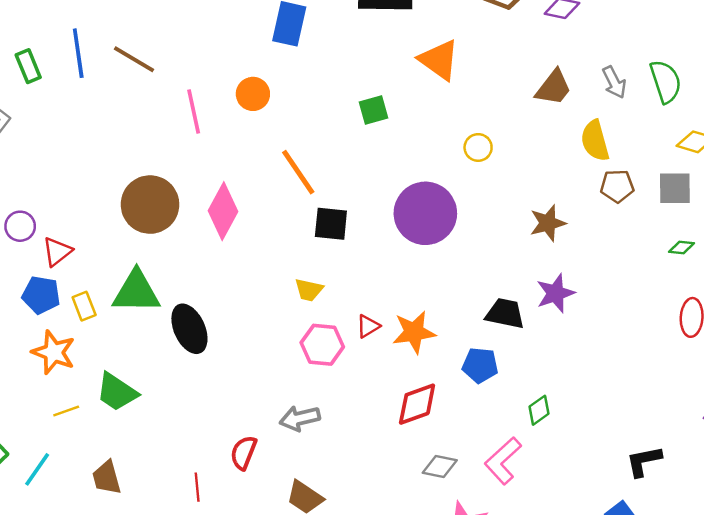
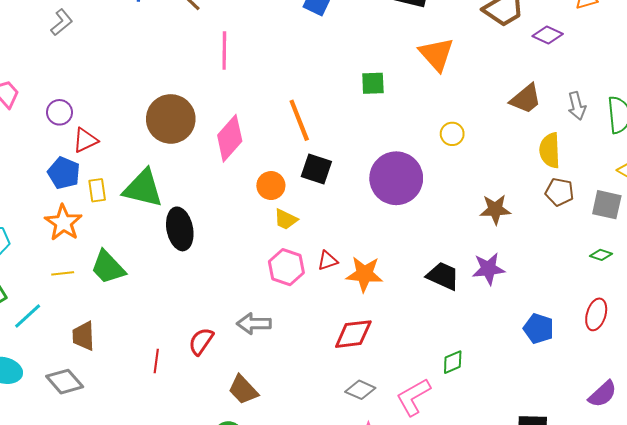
orange circle: (253, 94) -> (271, 186), moved
blue pentagon: (480, 365) -> (539, 329), moved

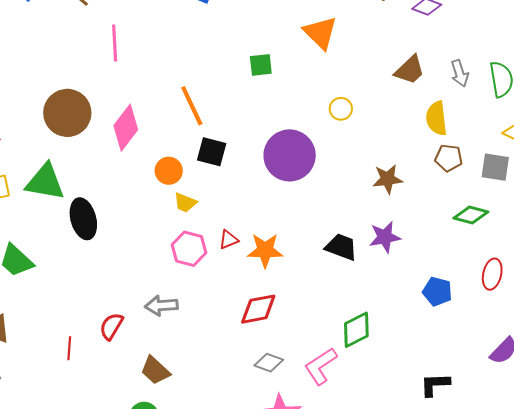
green diamond: (601, 255) -> (471, 215), moved, size x1.6
green diamond: (453, 362) -> (356, 330), size x1.5

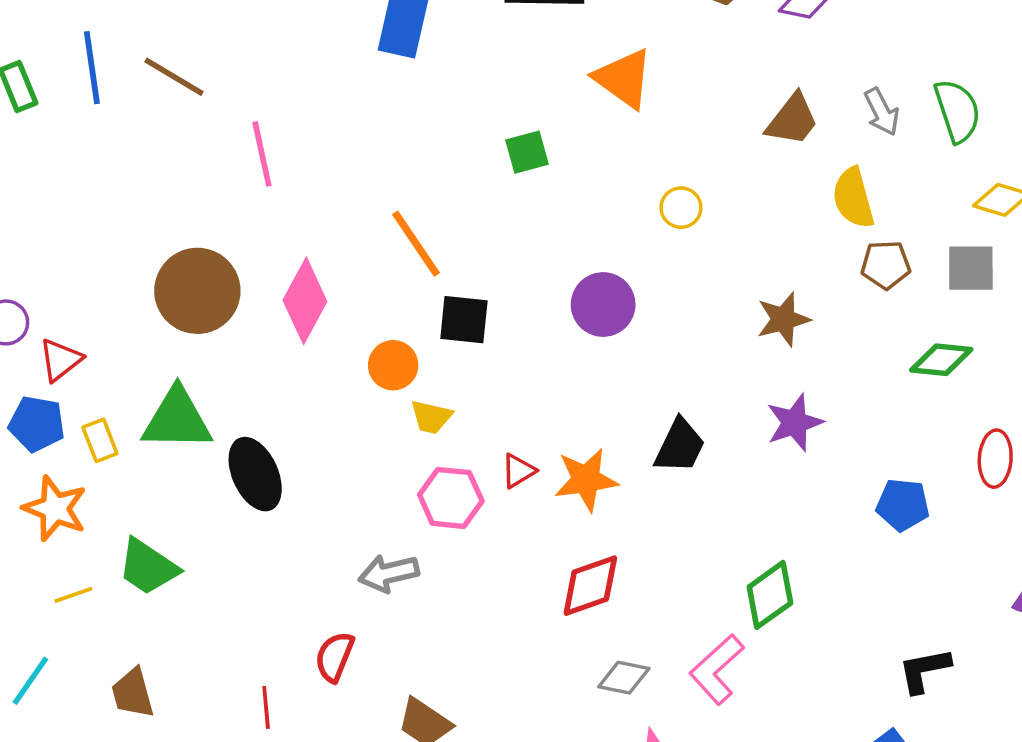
purple circle: (290, 155) -> (603, 305), size x0.7
black trapezoid: (341, 247) -> (680, 446), moved, turned 104
gray arrow: (161, 306) -> (389, 573), moved

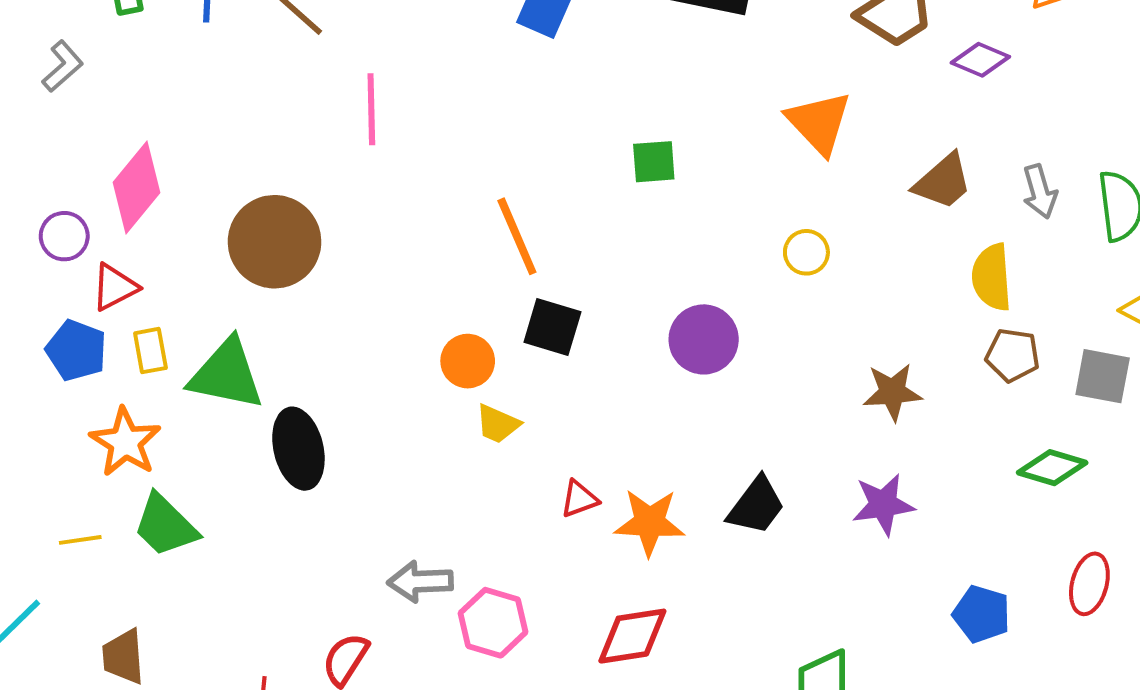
orange triangle: (624, 78) -> (819, 123), moved
pink diamond: (305, 301) -> (137, 187), moved
yellow rectangle: (100, 440) -> (150, 351), moved
pink hexagon: (451, 498) -> (493, 623), moved
orange star: (55, 508) -> (125, 442), moved

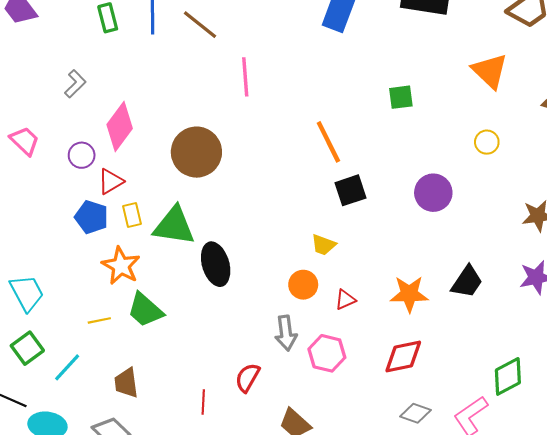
gray L-shape: (63, 66) -> (75, 84), moved
black square: (552, 327) -> (351, 190), turned -32
orange circle: (468, 361) -> (303, 285), moved
red triangle: (579, 499) -> (345, 300), moved
gray arrow: (420, 582) -> (286, 333), turned -92

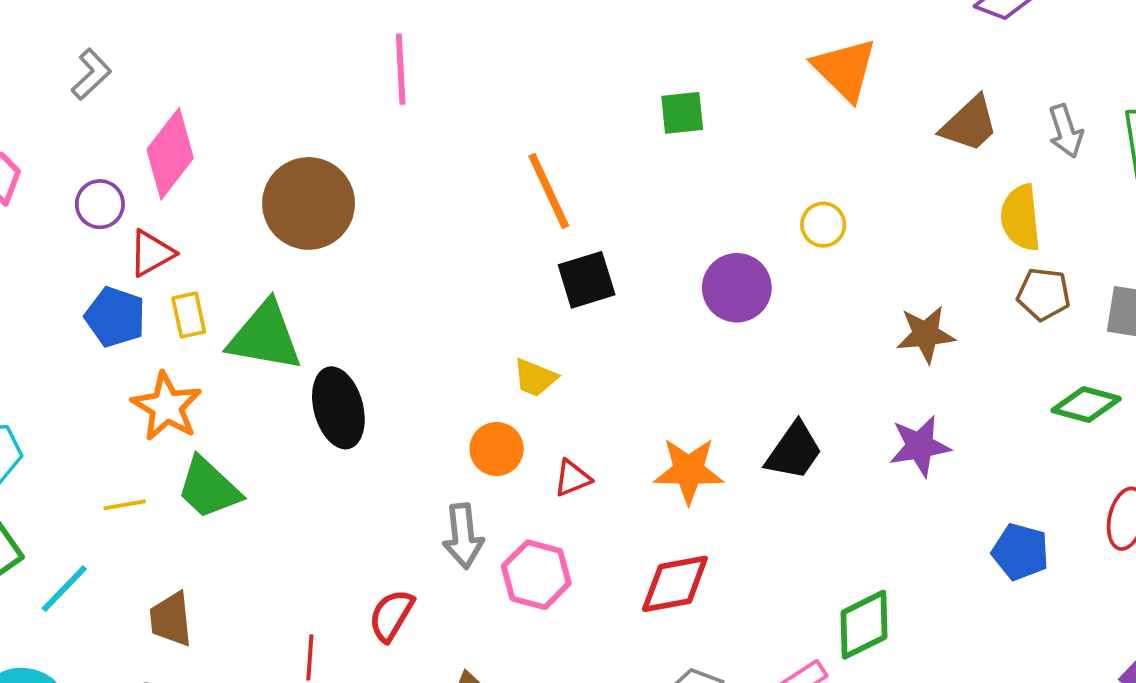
yellow circle: (487, 142) -> (823, 225), moved

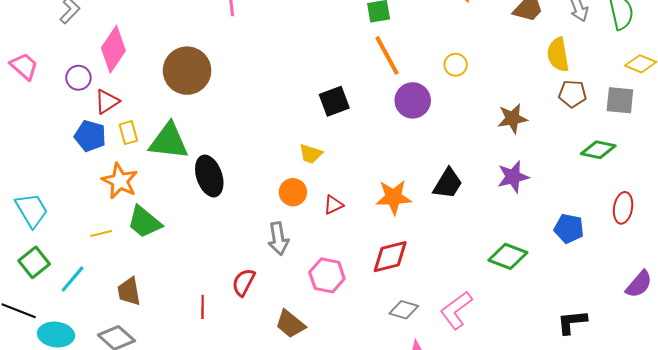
orange line: (549, 191) -> (387, 55), moved
pink hexagon: (536, 575) -> (327, 275), moved
green diamond: (864, 625) -> (508, 256), moved, turned 51

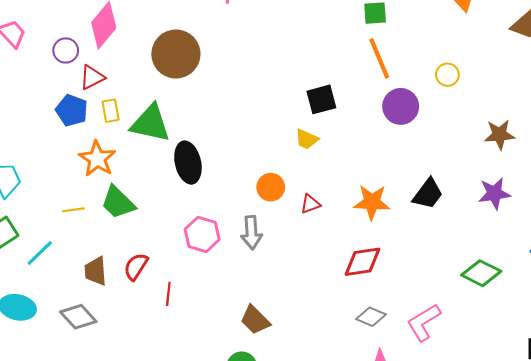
yellow trapezoid: (311, 154) -> (307, 139), moved
pink hexagon: (327, 275) -> (202, 234), moved
red semicircle: (244, 282) -> (136, 266), moved

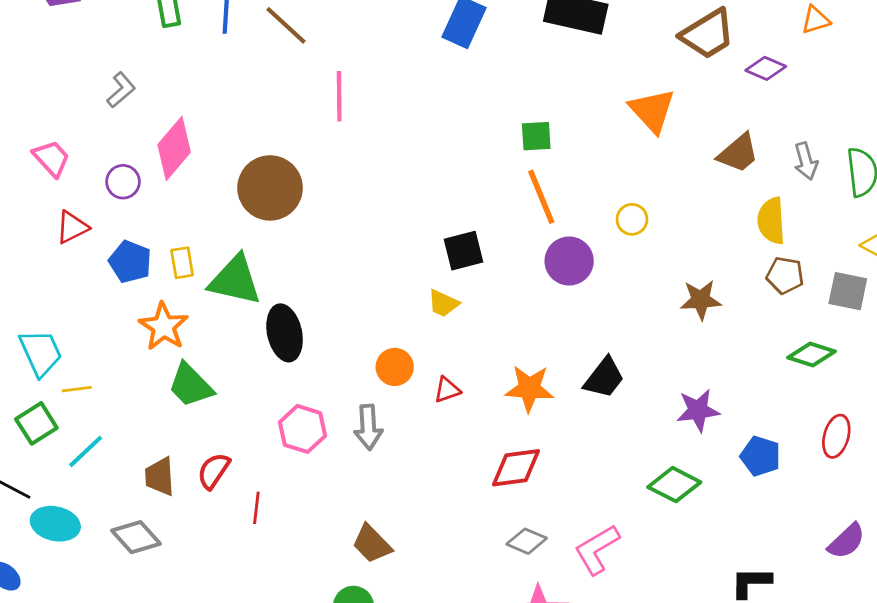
red triangle: (92, 77) -> (72, 227), moved
purple star: (494, 193) -> (698, 410), moved
yellow line: (73, 210) -> (77, 389), moved

